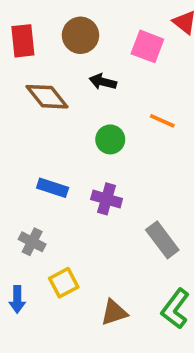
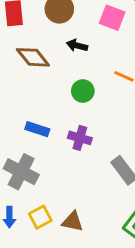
gray cross: (32, 242) -> (21, 172), size x1.6
yellow square: (64, 283) -> (40, 217), moved
brown triangle: (114, 312) -> (73, 222), moved, turned 30

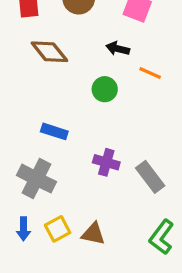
black arrow: (77, 46) -> (118, 49), moved
purple cross: (80, 138) -> (106, 162), moved

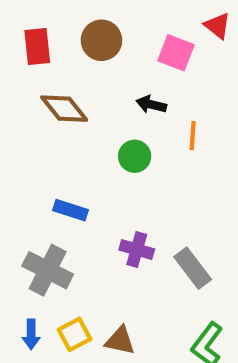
orange line: (150, 73) -> (193, 136), turned 70

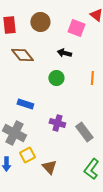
orange line: (193, 136) -> (92, 78), moved
yellow square: (75, 334) -> (27, 155), moved
brown triangle: (120, 341) -> (49, 167), turned 35

